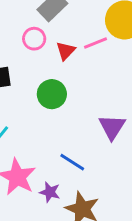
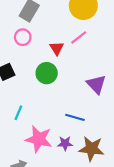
pink line: (96, 43) -> (79, 37), moved
red triangle: (66, 51) -> (57, 48), moved

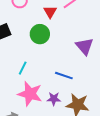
cyan line: (18, 113) -> (23, 68), moved

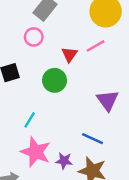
blue line: (64, 76) -> (93, 139), moved

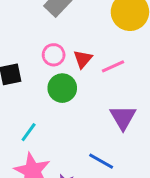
pink circle: (34, 37) -> (54, 55), moved
pink line: (96, 46) -> (113, 66), moved

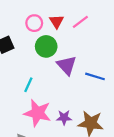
purple triangle: (123, 117) -> (67, 65), moved
blue line: (101, 161) -> (95, 76), moved

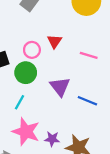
pink line: (80, 22) -> (89, 55), moved, turned 48
pink circle: (34, 23) -> (32, 50), moved
green circle: (46, 46) -> (26, 73), moved

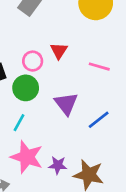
blue line: (87, 101) -> (99, 120), turned -60

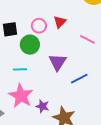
cyan line: (19, 123) -> (20, 69), turned 48

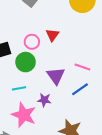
pink line: (87, 39) -> (82, 67), moved
purple star: (43, 106) -> (44, 100), moved

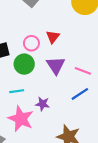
purple triangle: (56, 76) -> (56, 65), moved

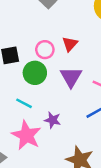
cyan line: (17, 91) -> (24, 103), turned 32

